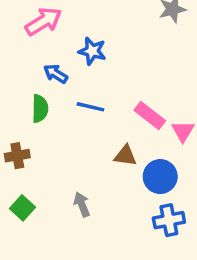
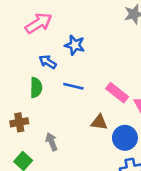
gray arrow: (82, 204) -> (52, 142), moved

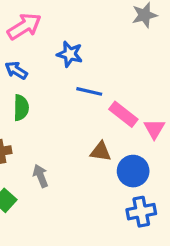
blue arrow: (48, 62) -> (16, 70), moved
blue line: (73, 86) -> (89, 91), moved

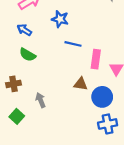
green semicircle: (21, 108) -> (28, 55), turned 119
pink rectangle: (123, 114) -> (96, 59), turned 60

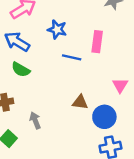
blue arrow: (24, 30) -> (17, 42), size x1.5
pink rectangle: (96, 59) -> (97, 42), moved

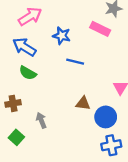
pink rectangle: (97, 42) -> (100, 29), moved, turned -72

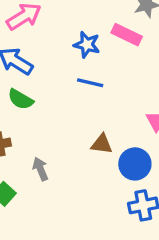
blue star: (62, 36) -> (87, 45), moved

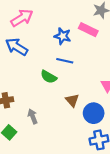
green semicircle: (21, 99) -> (49, 77), moved
brown triangle: (102, 144) -> (72, 100), turned 40

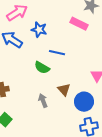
blue star: (63, 36) -> (39, 30), moved
gray arrow: (33, 116) -> (43, 101), moved

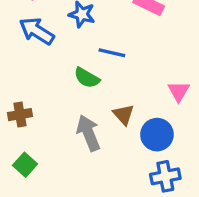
gray arrow: (43, 101) -> (88, 133), size x1.5

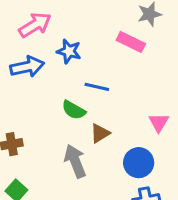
blue arrow: (37, 31) -> (27, 67), turned 136
brown triangle: (124, 115) -> (100, 133), moved, turned 40

